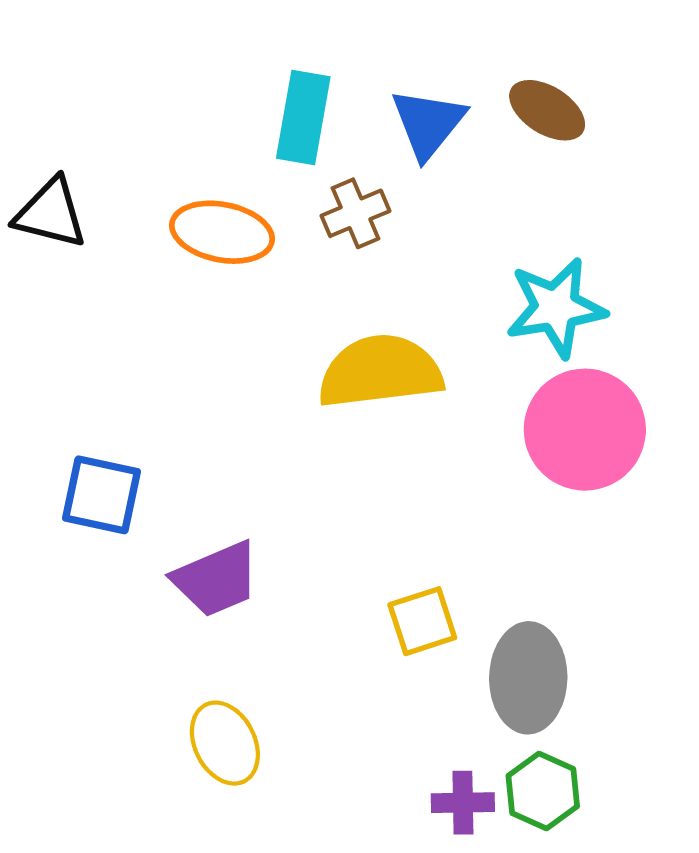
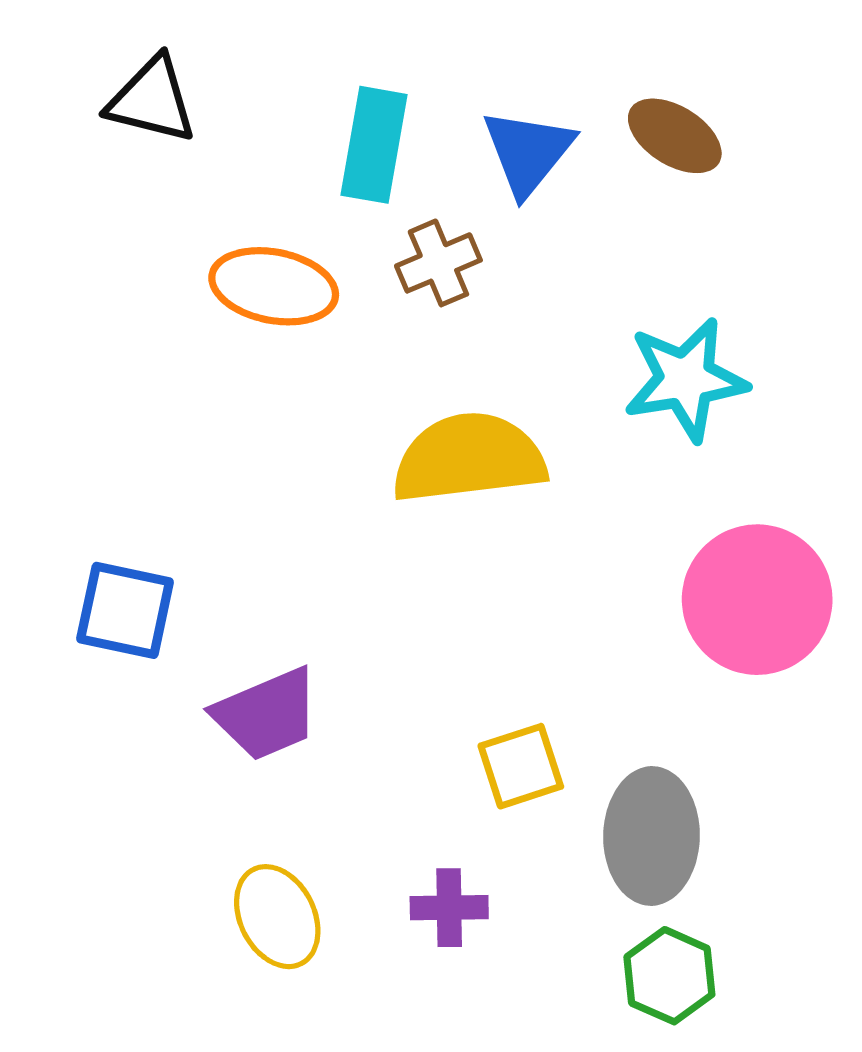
black triangle: (51, 213) -> (152, 100), moved
pink circle: (585, 430) -> (757, 600), moved
purple cross: (463, 803) -> (449, 908), moved

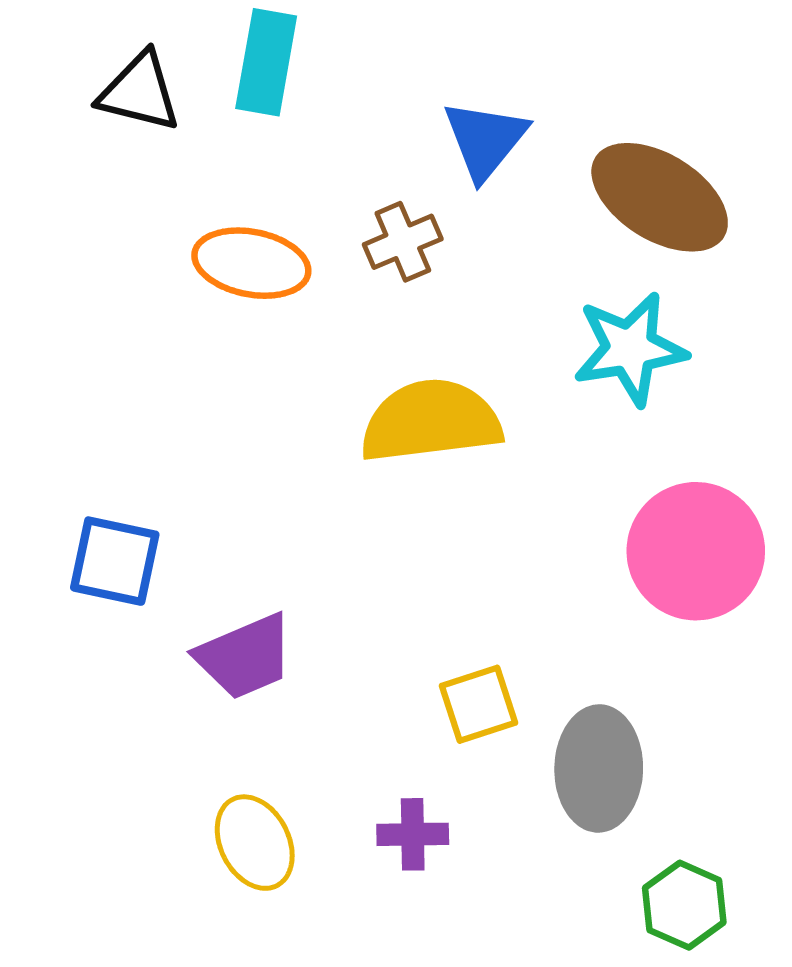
brown ellipse: (675, 136) -> (660, 197), moved, size x1.6
cyan rectangle: (374, 145) -> (266, 62), moved
green hexagon: (669, 976) -> (684, 905), moved

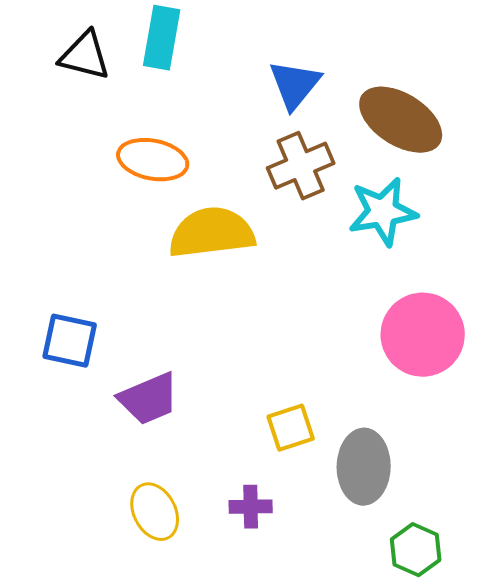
brown cross: (403, 242) -> (301, 166), moved, size x1.4
yellow semicircle: (431, 421) -> (212, 233), moved

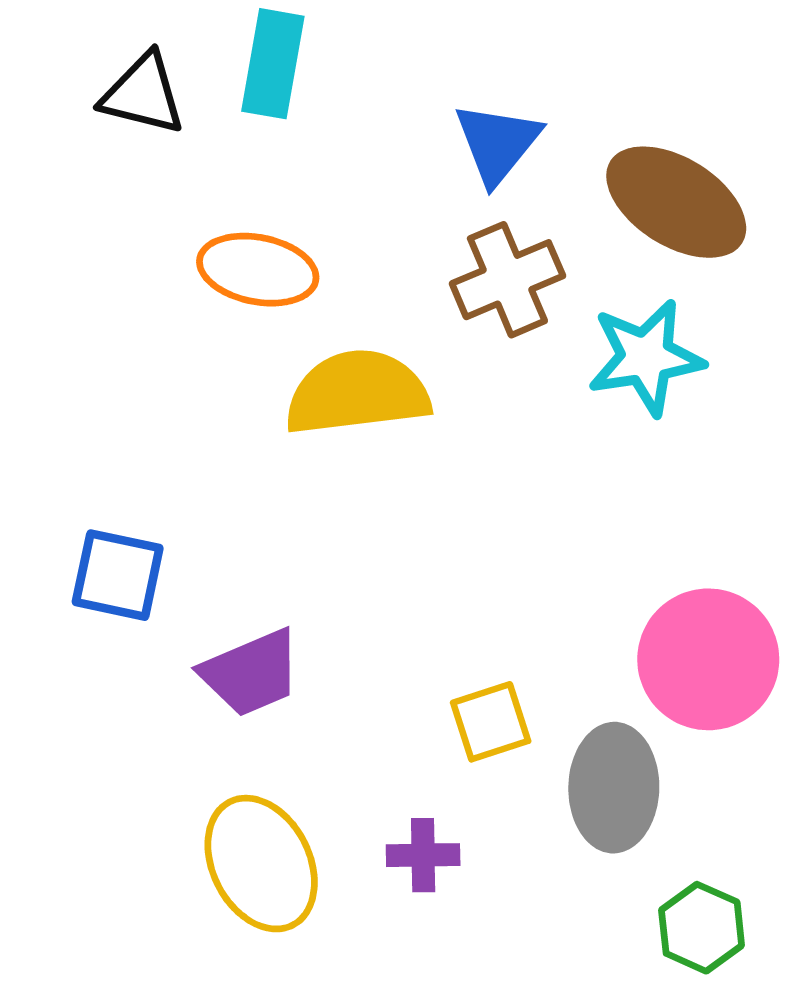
pink circle: (423, 335) -> (708, 659), moved
yellow ellipse: (155, 512) -> (261, 864), size x1.4

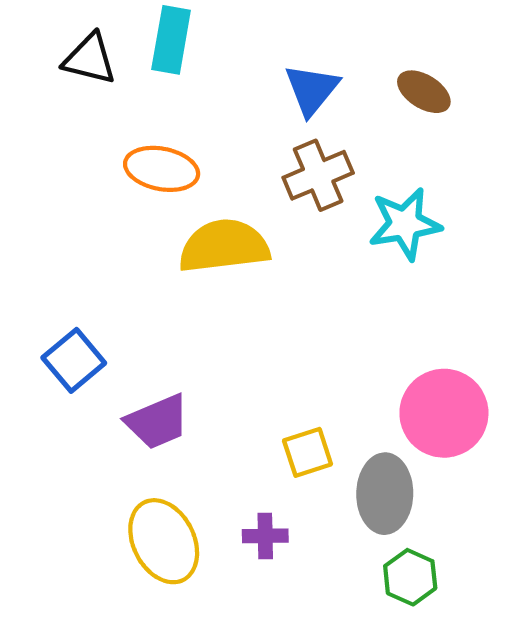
brown ellipse: (676, 202) -> (424, 92), moved, size x0.6
blue square: (118, 575) -> (74, 360), turned 38
green hexagon: (702, 928) -> (410, 577), moved

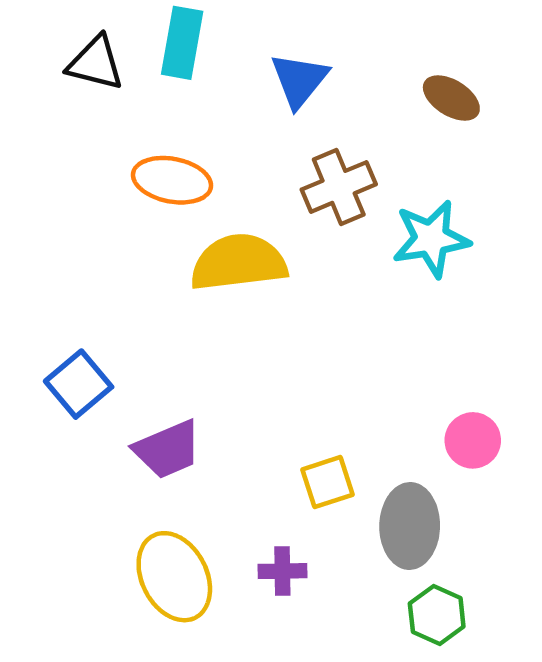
blue triangle: (312, 90) -> (299, 80), moved
pink circle: (444, 413) -> (473, 440), size x0.6

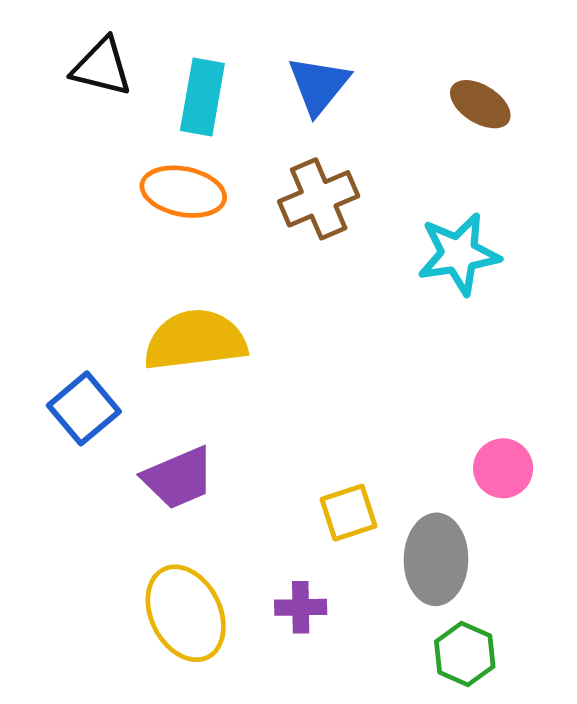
cyan rectangle: (182, 43) -> (202, 97), moved
brown cross: (339, 187) -> (319, 199), moved
yellow semicircle: (238, 262) -> (195, 340), moved

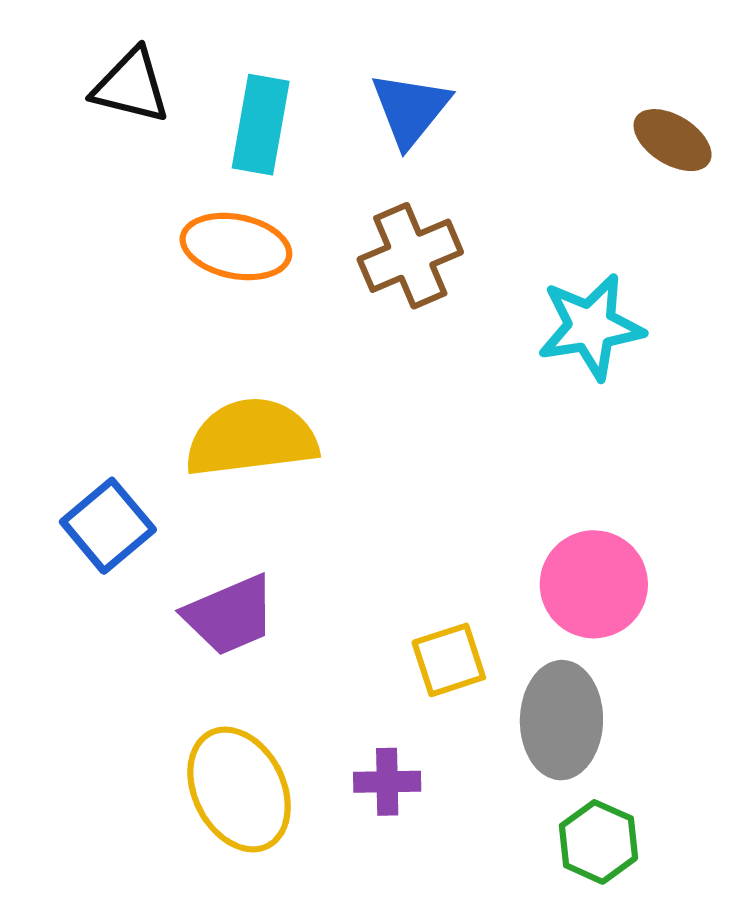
brown ellipse: (480, 104) -> (673, 140), moved
pink circle: (503, 468) -> (594, 584), moved, size x1.4

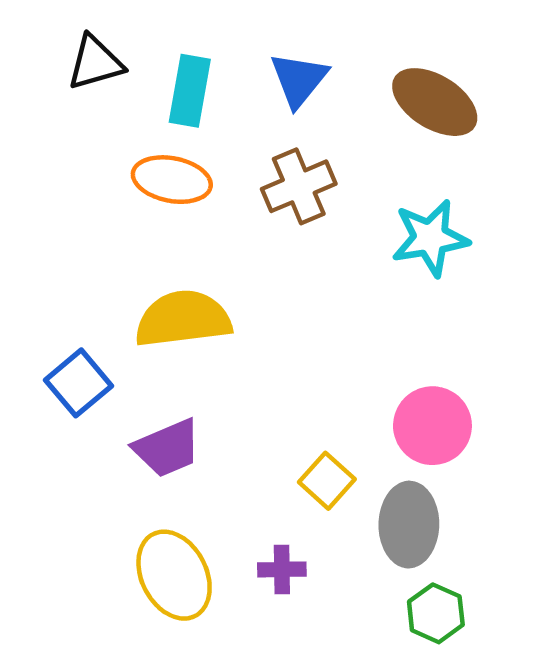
black triangle: (131, 86) -> (95, 63), turned -30
brown ellipse: (673, 140) -> (435, 102), moved, size x1.5
yellow square: (449, 660) -> (327, 481), turned -30

